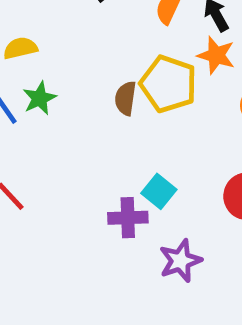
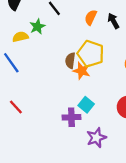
orange star: (216, 55) -> (82, 71), moved
green star: (39, 98) -> (37, 26), moved

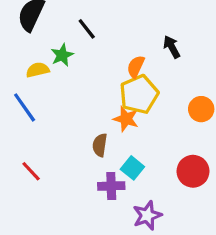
orange semicircle: (91, 17) -> (136, 67), moved
yellow pentagon: (91, 54) -> (139, 94), turned 30
brown semicircle: (70, 61) -> (100, 145), moved

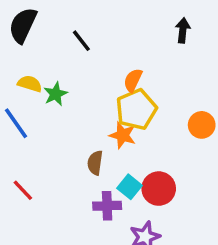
black arrow: (172, 47) -> (183, 30), moved, turned 35
green star: (62, 55) -> (56, 94), moved
yellow semicircle: (38, 70) -> (30, 84), turned 30
red circle: (193, 171) -> (159, 189), moved

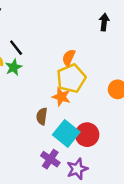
black line: (81, 41) -> (16, 48), moved
cyan square: (129, 187) -> (66, 133), size x1.5
purple cross: (107, 206) -> (50, 159), moved, turned 36

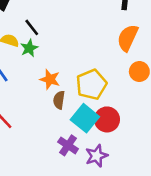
orange semicircle: (69, 58) -> (128, 38), moved, size x1.5
yellow pentagon: (71, 78) -> (91, 84), moved
orange star: (61, 97) -> (50, 79), moved

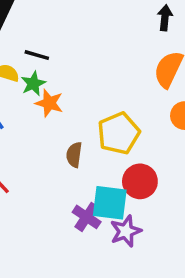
black line: (32, 27) -> (37, 55), turned -36
orange star: (50, 79) -> (49, 103), moved
cyan square: (85, 118) -> (110, 203), moved, turned -32

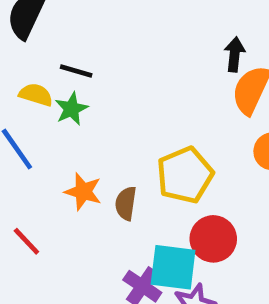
black arrow: (165, 18) -> (235, 54), moved
orange star: (49, 103) -> (83, 192), moved

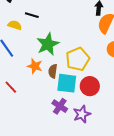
green star: (71, 109) -> (48, 44), moved, size x1.6
cyan square: (173, 267) -> (67, 83), moved

